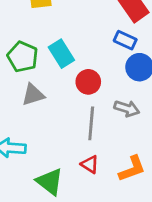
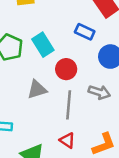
blue rectangle: (125, 40) -> (85, 32), moved
gray triangle: (33, 95) -> (37, 89), moved

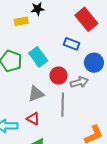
gray arrow: (99, 92) -> (79, 82), moved, turned -30
red triangle: (67, 140) -> (33, 119), moved

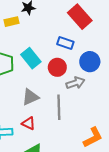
red circle: (59, 76) -> (57, 67), moved

